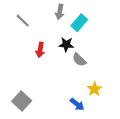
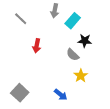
black star: (66, 44) -> (85, 41), moved
yellow star: (94, 89) -> (81, 76), moved
blue arrow: (77, 104) -> (61, 95), moved

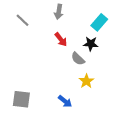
cyan rectangle: (73, 21) -> (99, 22), moved
red arrow: (37, 46) -> (61, 39), moved, turned -48
gray square: (20, 93) -> (21, 99), turned -36

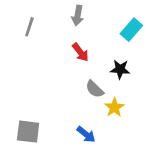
gray line: (22, 20) -> (29, 27), turned 64
black star: (91, 44) -> (120, 69), moved
gray semicircle: (78, 59) -> (95, 89), moved

